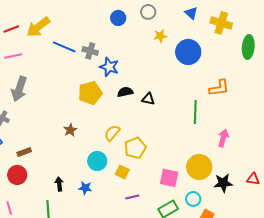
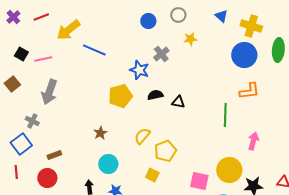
red line: (11, 29) -> (41, 17), moved
gray cross: (90, 51) -> (161, 54), moved, turned 35
blue circle: (188, 52) -> (244, 55), moved
cyan circle: (97, 161) -> (108, 164), moved

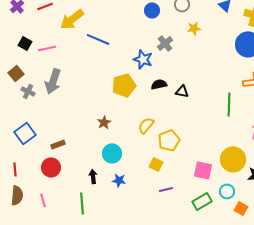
gray cross: (32, 121) -> (28, 91), moved
red line: (16, 172) -> (15, 169), moved

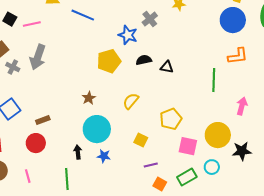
yellow pentagon: (169, 140) -> (171, 119), moved
cyan circle: (112, 153) -> (97, 129), size x1.4
orange square: (241, 208) -> (160, 184), moved

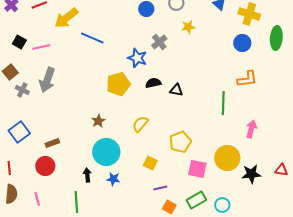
blue circle: (233, 20) -> (242, 43), size x0.7
cyan circle: (212, 167) -> (222, 205), moved

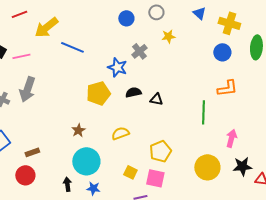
yellow semicircle: (140, 124) -> (120, 133), turned 30
pink square: (197, 169) -> (155, 178), moved
black star: (251, 174) -> (242, 166), moved

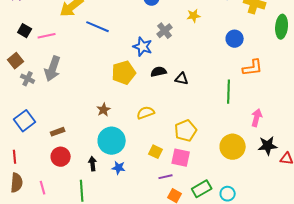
blue circle: (222, 52) -> (235, 39), moved
red circle: (25, 175) -> (61, 157), moved

